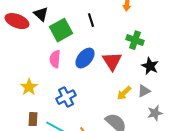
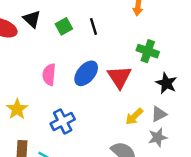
green square: (61, 30) -> (64, 26), moved, size x0.6
gray star: (155, 113) -> (158, 137), moved

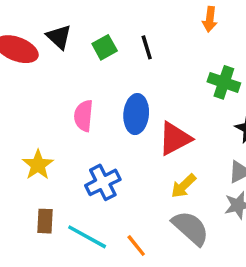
blue ellipse: (86, 73) -> (136, 114), turned -35
red triangle: (119, 77) -> (175, 139), moved, turned 35
yellow arrow: (134, 116) -> (184, 186), moved

